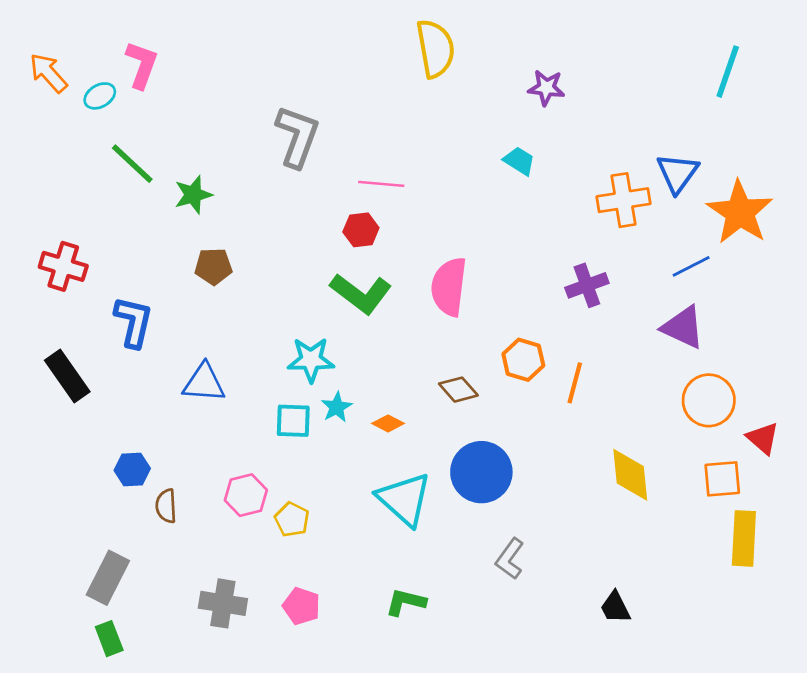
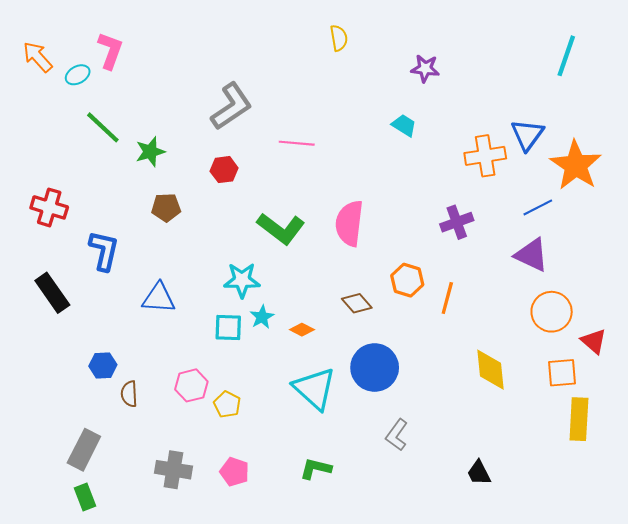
yellow semicircle: (435, 49) -> (339, 38), size x0.6
gray L-shape: (297, 136) -> (231, 106), turned 36
red hexagon: (361, 230) -> (224, 170), moved

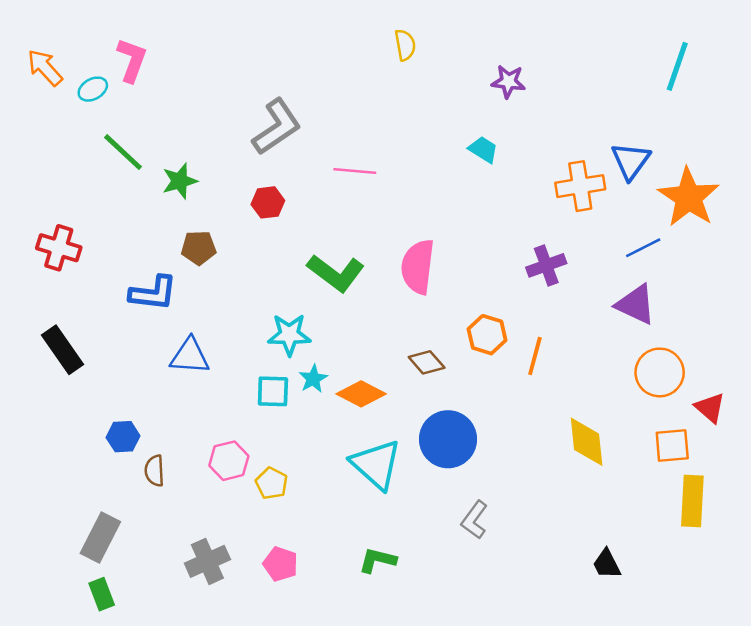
blue L-shape: (104, 251) -> (153, 293), moved, turned 84
orange diamond: (302, 330) -> (361, 394), size x1.6
gray cross: (173, 470) -> (207, 561), turned -33
black trapezoid: (479, 473) -> (607, 564), moved

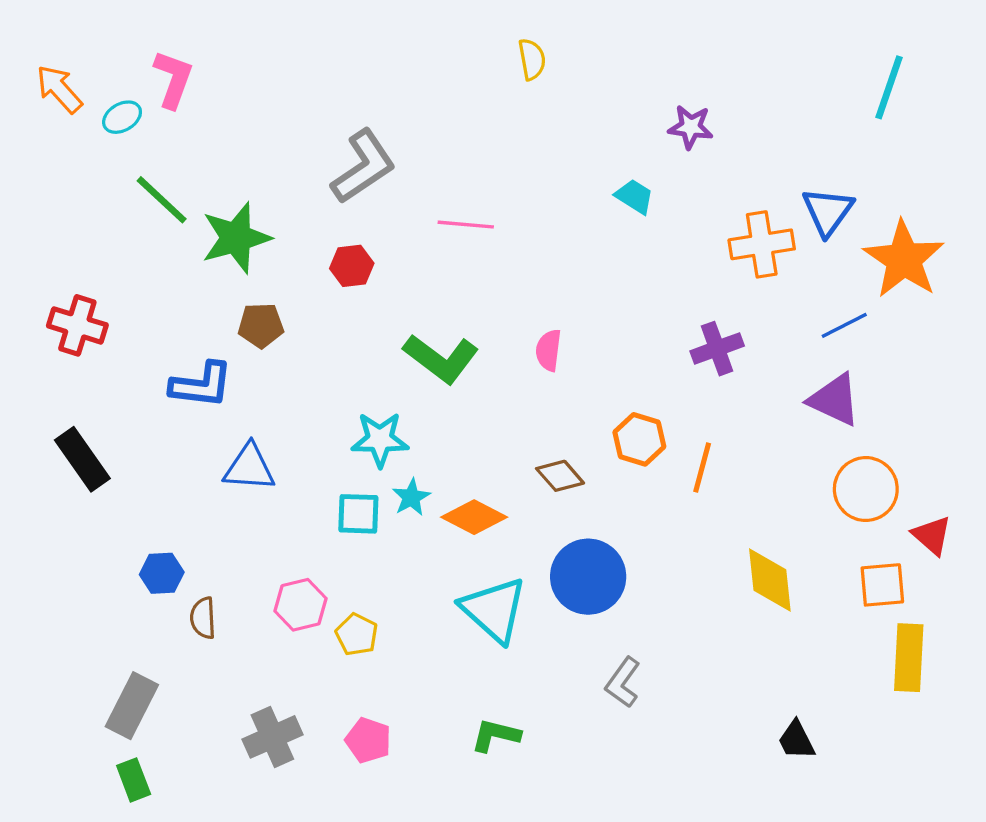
purple star: (508, 81) -> (691, 127), moved
green star: (180, 181) -> (236, 238), size x1.5
pink semicircle: (418, 267) -> (548, 350), size x0.6

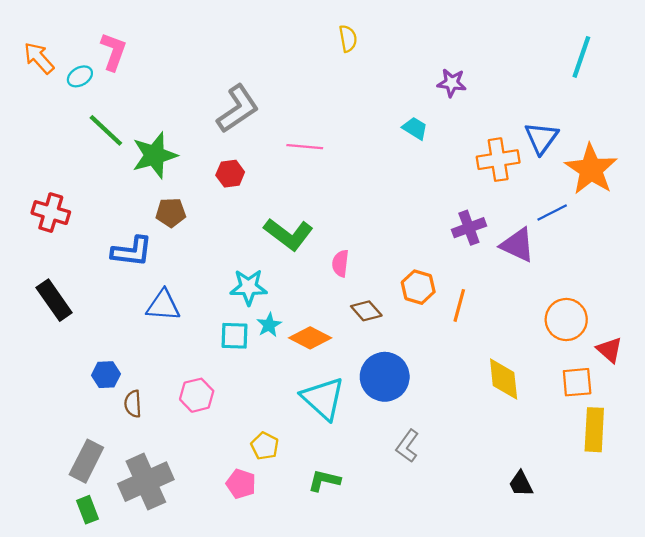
pink semicircle: (548, 350) -> (340, 263), moved
purple triangle: (834, 400) -> (518, 245), moved
yellow pentagon: (357, 634) -> (265, 446), moved
gray cross: (272, 737) -> (146, 482), moved, size x1.4

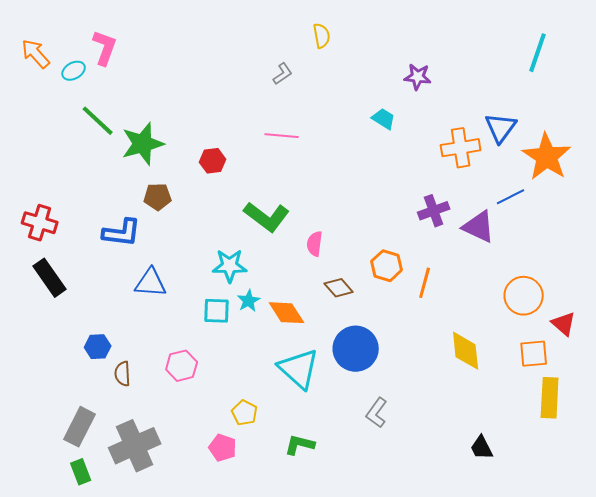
gray L-shape: (238, 109) -> (283, 74), moved, size x0.5
red cross: (51, 213) -> (40, 223), moved
orange diamond: (310, 338) -> (287, 313), turned 30

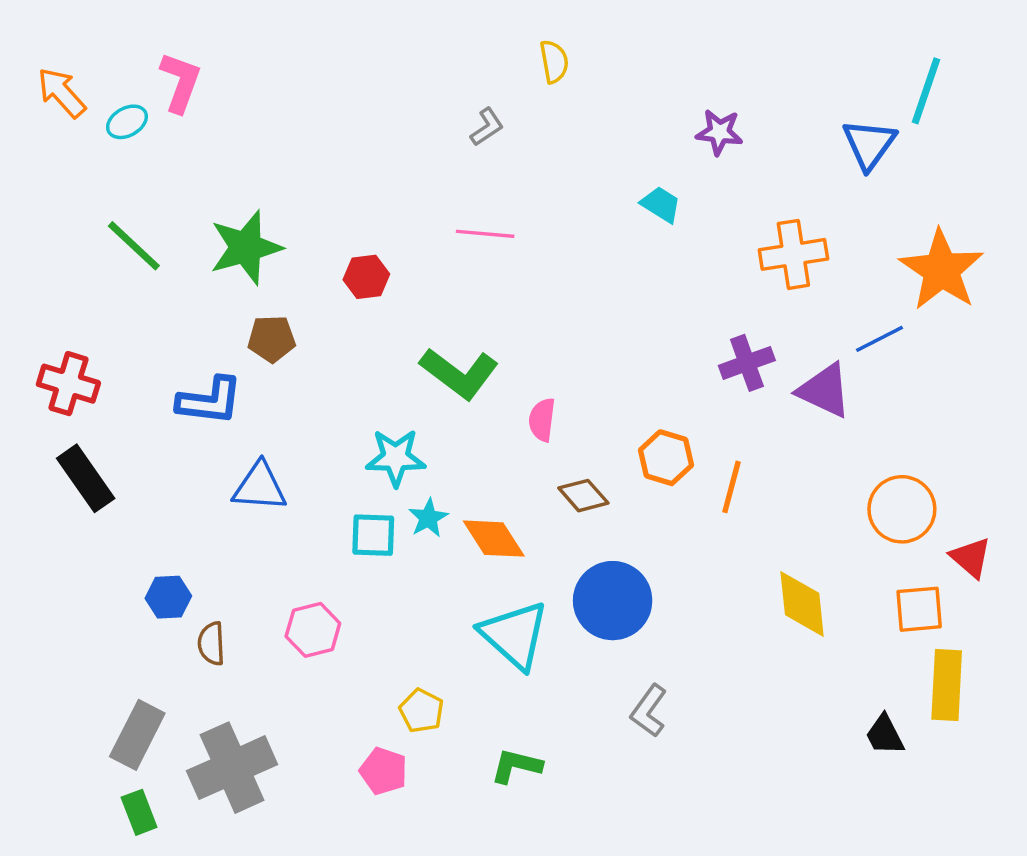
green line: (98, 121) -> (134, 246), moved
blue triangle: (501, 128) -> (869, 144), moved
black trapezoid: (482, 448) -> (885, 735), moved

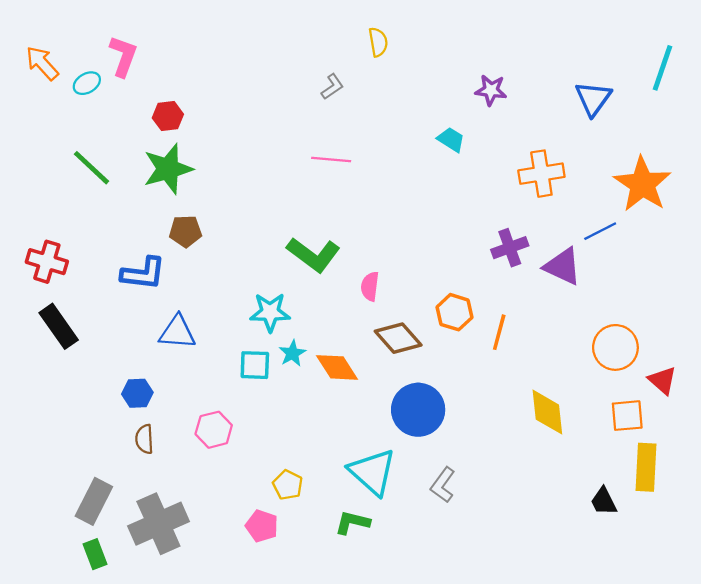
cyan line: (926, 91) -> (662, 68), moved
red hexagon: (366, 277) -> (168, 116), moved
brown diamond: (583, 496) -> (398, 338), size x1.4
blue hexagon: (168, 597) -> (137, 393), moved
cyan triangle: (514, 635) -> (372, 472), moved

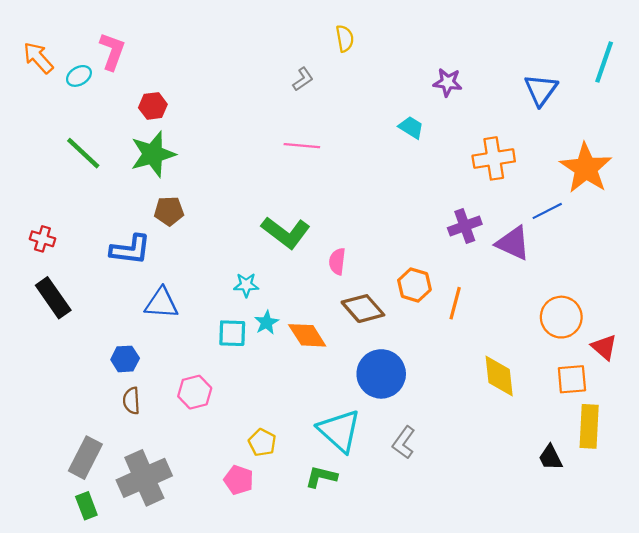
red cross: (47, 262) -> (42, 239), size x0.7
cyan star: (270, 312) -> (246, 285), size x0.7

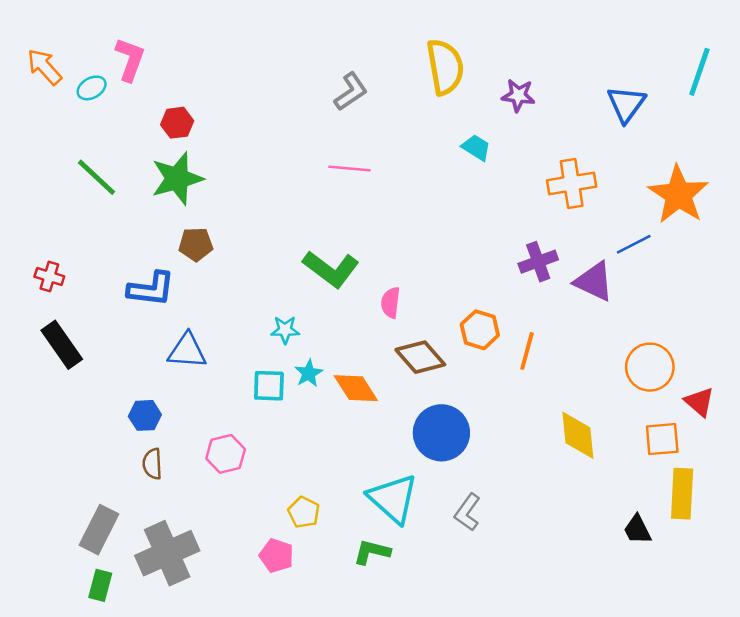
yellow semicircle: (345, 38) -> (445, 67), moved, size x1.8
gray L-shape: (303, 79) -> (351, 92), size x1.4
green rectangle: (86, 506) -> (100, 585), turned 36

